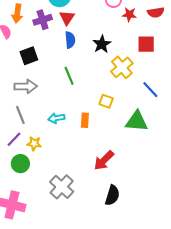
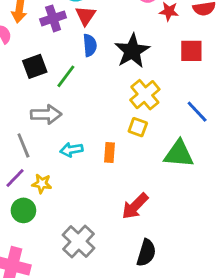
black star: (102, 44) -> (132, 51), size x1.4
yellow cross: (122, 67) -> (145, 95), moved
green line: (69, 76) -> (66, 76), moved, turned 60
gray arrow: (26, 86) -> (46, 114), moved

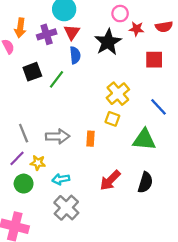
black star: (132, 51) -> (108, 42), moved
gray arrow: (46, 114) -> (58, 136), moved
cyan arrow: (71, 150) -> (61, 179), moved
black semicircle: (146, 253) -> (145, 182), moved

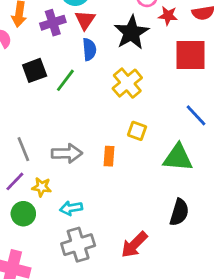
red square: (154, 60) -> (190, 55), size x1.4
yellow cross: (118, 94) -> (127, 83), moved
red arrow: (110, 180) -> (134, 245), moved
gray cross: (66, 208) -> (78, 245), turned 30

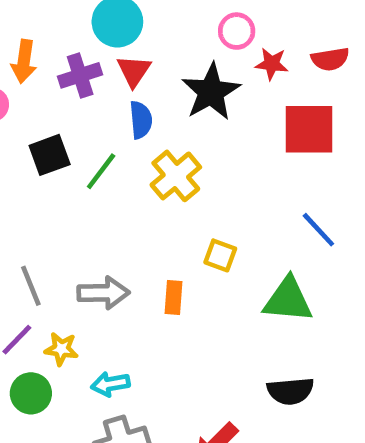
yellow cross: (127, 83) -> (176, 176), moved
black semicircle: (179, 212) -> (290, 391), turned 68

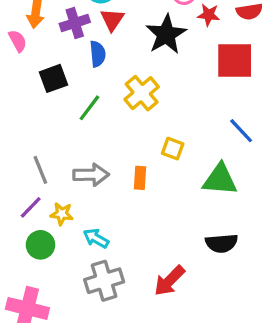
blue semicircle: (141, 120) -> (98, 54), moved
green line: (101, 171) -> (89, 108), moved
cyan arrow: (110, 384) -> (96, 238), turned 40

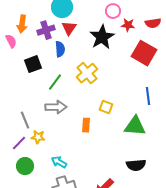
red square: (235, 60) -> (144, 53), turned 30
blue line: (241, 131) -> (148, 96), turned 36
gray arrow: (91, 175) -> (56, 107), moved
yellow star: (62, 214) -> (38, 137), moved

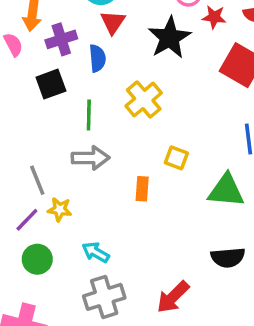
purple cross: (46, 30) -> (61, 39), moved
green line: (55, 82) -> (89, 115), turned -36

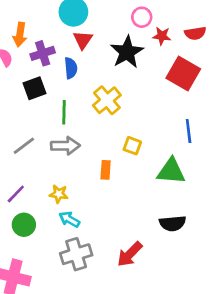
gray line: (37, 180) -> (24, 146), moved, turned 75
yellow star: (60, 209) -> (59, 194), moved

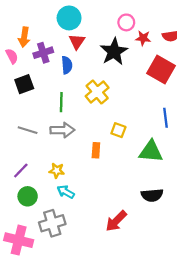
black square: (35, 88) -> (24, 84), moved
gray line: (24, 146) -> (28, 130), turned 54
gray cross: (76, 254) -> (52, 223), moved

